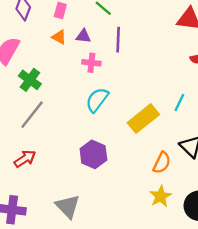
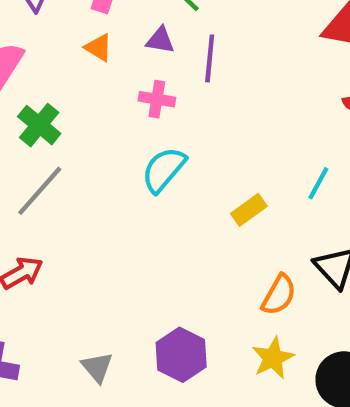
purple triangle: (83, 36) -> (160, 40), moved
yellow rectangle: (143, 119) -> (249, 210), size x0.6
purple hexagon: (93, 154) -> (181, 355), moved
gray triangle: (68, 206) -> (97, 367), size x0.7

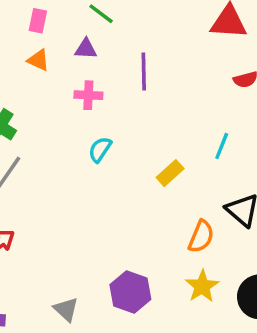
purple line: (210, 58) -> (144, 71), moved
cyan semicircle: (164, 170) -> (100, 149), size x0.7

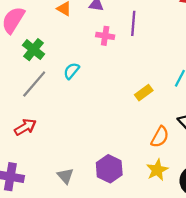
pink cross: (88, 95) -> (105, 36), moved
cyan semicircle: (100, 149) -> (71, 71), moved

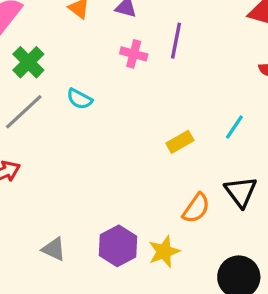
cyan semicircle: (71, 71) -> (80, 99), turned -108
yellow star: (157, 170) -> (164, 252), moved
gray triangle: (65, 176) -> (54, 249), turned -30

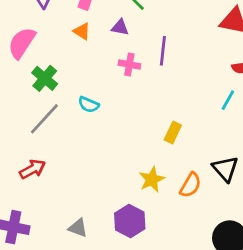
cyan line: (234, 127) -> (228, 100), moved
yellow rectangle: (180, 142) -> (173, 132), turned -30
yellow star: (164, 252) -> (152, 179), moved

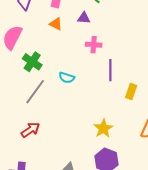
purple line: (163, 51) -> (110, 70), moved
yellow star: (152, 179) -> (103, 128), moved

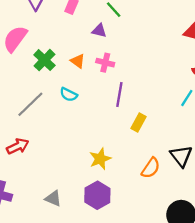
orange triangle: (56, 24) -> (78, 61), moved
green cross: (32, 62) -> (44, 60), moved

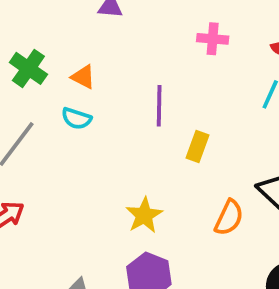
orange triangle: (78, 61) -> (83, 77), moved
pink cross: (105, 63) -> (213, 39), moved

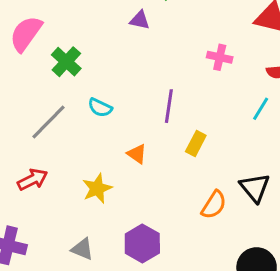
orange triangle: (83, 77) -> (137, 154), moved
yellow star: (144, 215) -> (97, 188), moved

